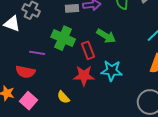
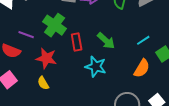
green arrow: (106, 36) -> (106, 41), moved
red star: (84, 76) -> (46, 58), moved

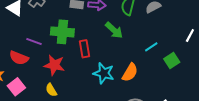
green cross: (55, 25) -> (62, 32), turned -30
green arrow: (106, 41) -> (114, 30), moved
orange semicircle: (142, 68) -> (130, 72), moved

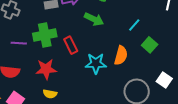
purple line: (34, 42) -> (19, 43), moved
green square: (172, 60) -> (150, 45), moved
yellow semicircle: (51, 90) -> (50, 94), turned -32

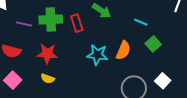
cyan line: (134, 25) -> (141, 22), turned 64
red rectangle: (71, 45) -> (77, 23), moved

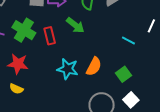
green cross: (51, 20) -> (24, 30), turned 30
cyan line: (141, 22) -> (128, 41), moved
green square: (153, 44) -> (123, 74), moved

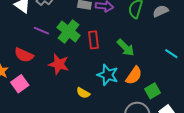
green arrow: (75, 25) -> (126, 48), moved
green square: (123, 74) -> (153, 91), moved
yellow semicircle: (16, 89) -> (83, 93), moved

